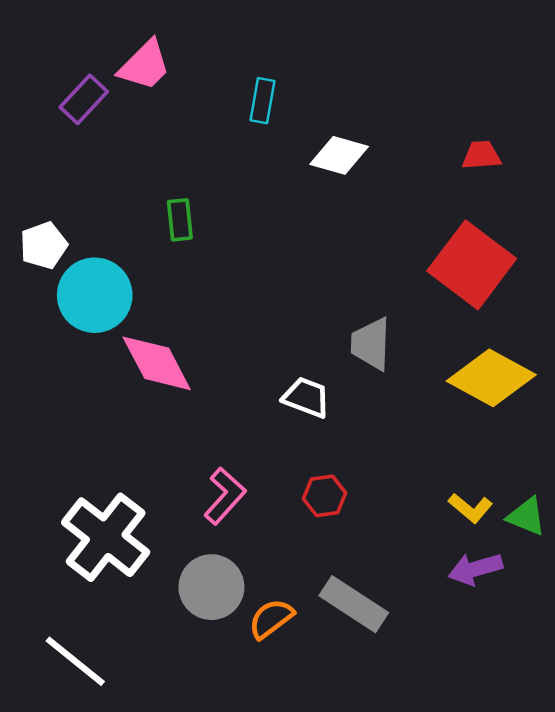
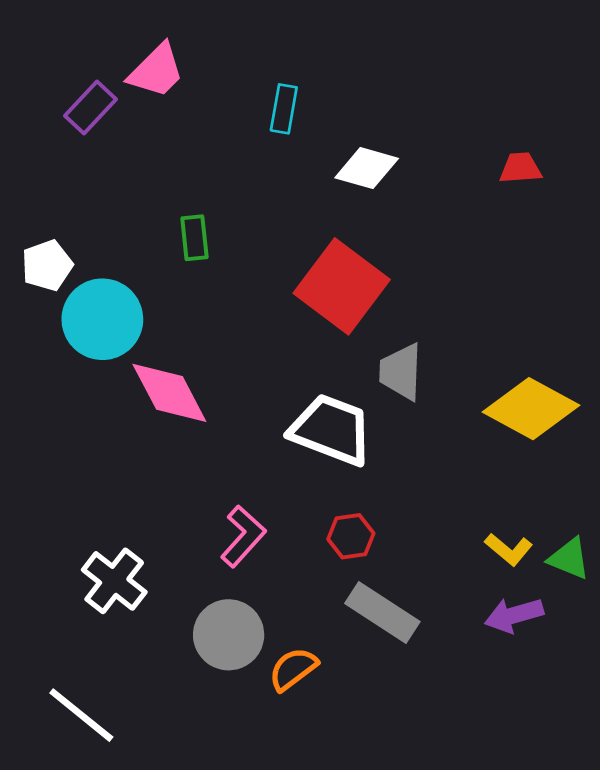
red square: (472, 265) -> (342, 286), moved
white trapezoid: (306, 397) -> (331, 430), size x1.6
white cross: (106, 537) -> (114, 581), size x0.7
gray rectangle: (354, 604) -> (382, 612), moved

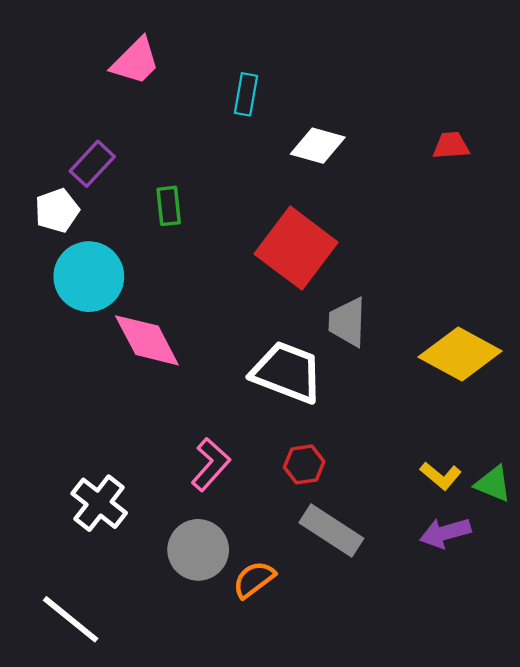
purple rectangle: (91, 108) -> (92, 164), moved
white pentagon: (47, 265) -> (57, 211), moved

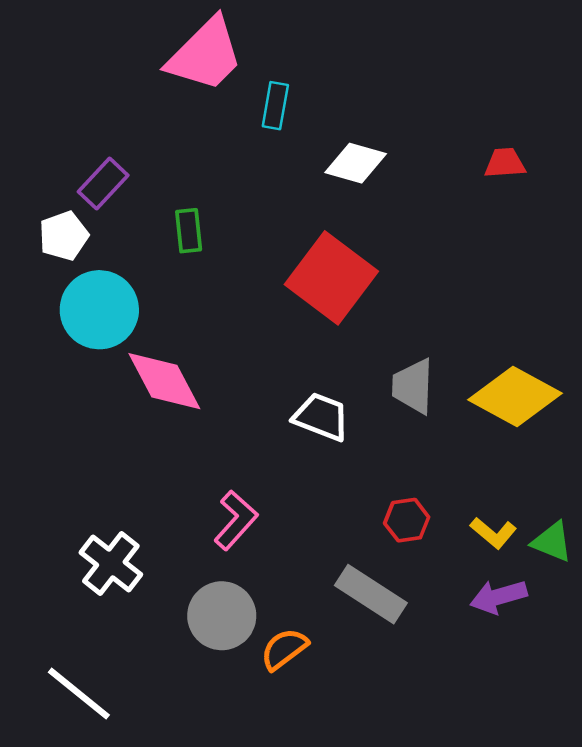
pink trapezoid: (136, 61) -> (205, 55), moved, size x1.4
gray trapezoid: (347, 322) -> (413, 386), moved
white trapezoid: (287, 372) -> (321, 417), size x0.7
red hexagon: (304, 464) -> (407, 520), moved

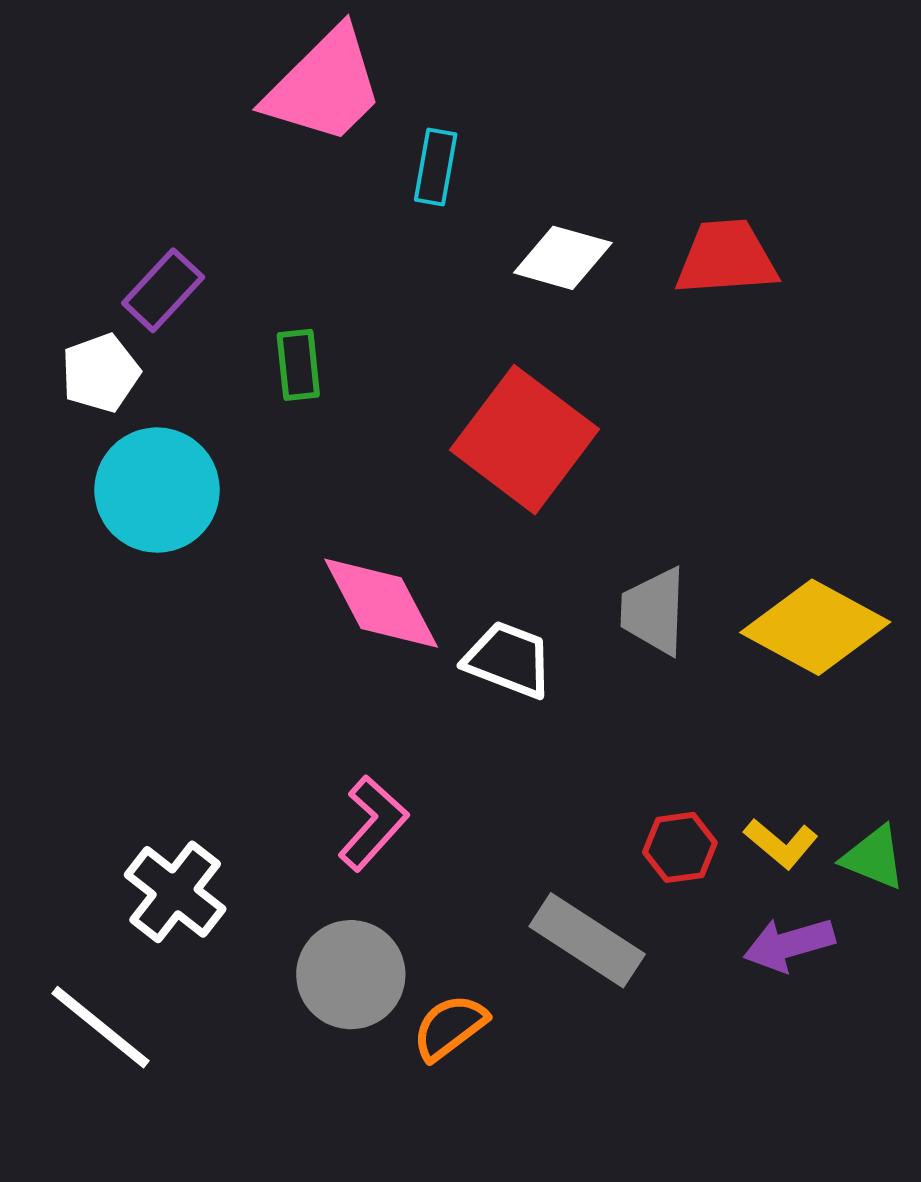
red trapezoid: (505, 163) -> (726, 258), moved, size x1.6
pink diamond: (164, 381) -> (381, 603), moved
red hexagon: (407, 520) -> (680, 847), moved
white line: (79, 694) -> (100, 1027), moved

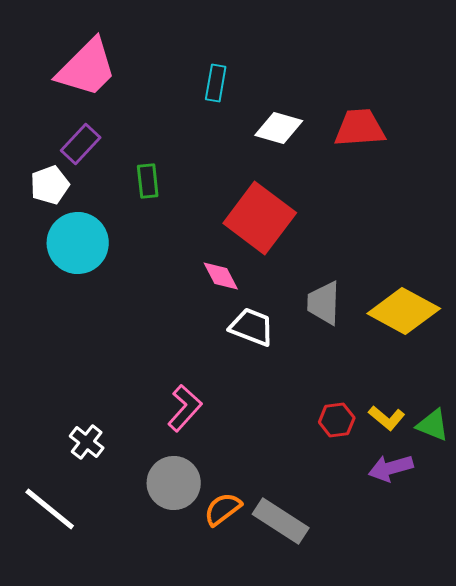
pink trapezoid: (325, 86) -> (87, 68), moved
pink diamond: (381, 603) -> (221, 276), moved, size x0.6
white cross: (175, 892) -> (87, 442), size x0.7
gray rectangle: (587, 940) -> (281, 521), moved

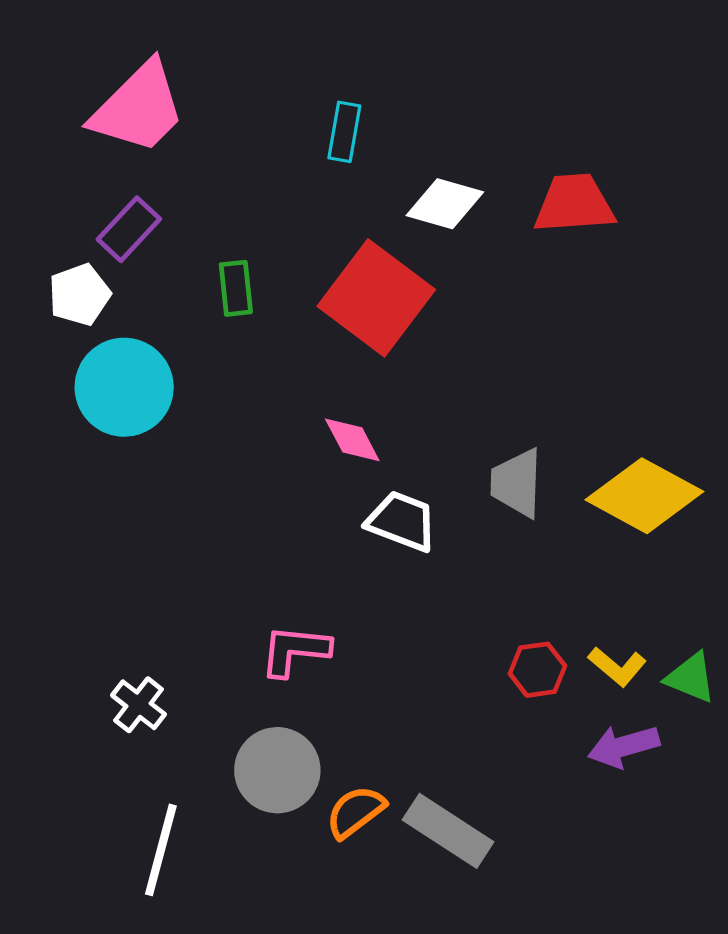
red square: (260, 218) -> (376, 298), moved
pink L-shape: (185, 408) -> (295, 651), turned -126
white line: (50, 509) -> (161, 850), moved, turned 66

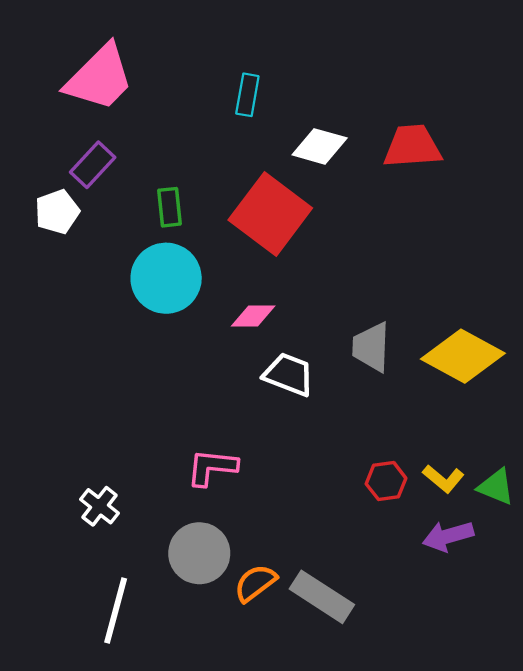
cyan circle: (124, 387) -> (166, 278), moved
pink diamond: (352, 440) -> (253, 316), turned -63

